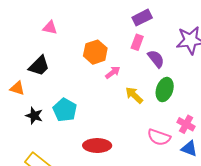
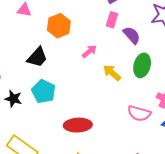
orange hexagon: (95, 52) -> (59, 26), moved
black trapezoid: (39, 66) -> (37, 57), moved

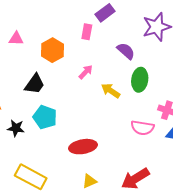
pink rectangle: (112, 20) -> (87, 32), moved

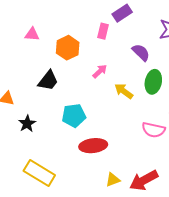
cyan pentagon: (45, 117) -> (74, 115), moved, turned -30
black star: (16, 128) -> (27, 124), turned 30
yellow triangle: (89, 181) -> (113, 180), moved

